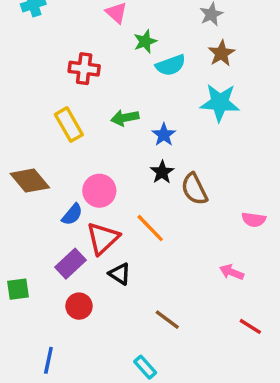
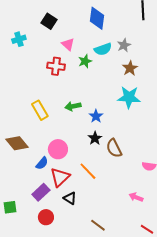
cyan semicircle: (171, 65) -> (103, 49), moved
red cross: (84, 69) -> (56, 66), moved

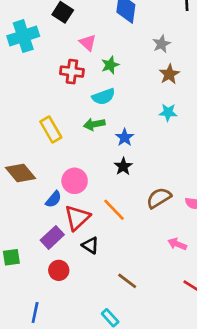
cyan cross: (19, 39) -> (23, 36), size x1.6
cyan semicircle: (103, 49) -> (104, 97), moved
cyan star: (129, 97) -> (168, 112), size x0.6
brown semicircle: (114, 148) -> (159, 198), moved, turned 84

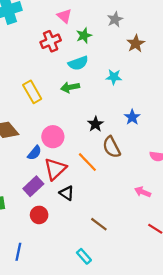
gray star: (161, 44) -> (115, 19), moved
red cross: (72, 72) -> (51, 41), turned -30
cyan star: (168, 112) -> (114, 77), moved
blue star: (125, 137) -> (132, 117), moved
brown semicircle: (159, 198) -> (112, 147), moved, turned -85

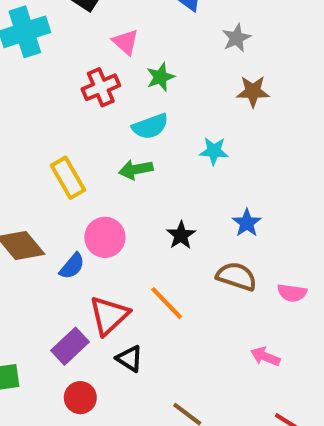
gray star: (115, 19) -> (236, 38), moved
brown star: (136, 44) -> (253, 91), turned 30
pink circle: (53, 137) -> (105, 237), moved
brown semicircle: (112, 147) -> (236, 276), moved, turned 135
blue semicircle: (34, 153) -> (72, 266), moved

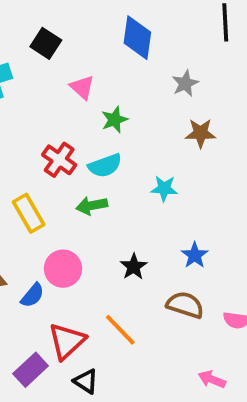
red cross: (101, 87) -> (59, 160), moved, turned -32

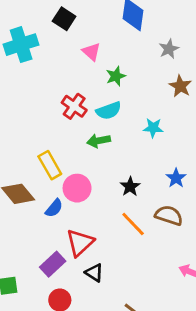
brown star: (200, 133) -> (180, 86), turned 30
yellow rectangle: (29, 213) -> (50, 165), moved
orange line: (120, 330) -> (133, 224), moved

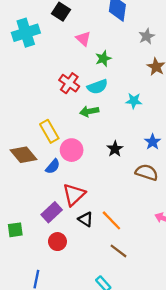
orange line: (133, 224) -> (111, 220), moved

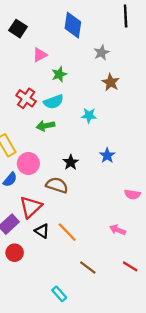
pink triangle: (83, 39) -> (40, 55), turned 49
brown semicircle: (147, 172) -> (57, 185), moved
brown line: (118, 251) -> (88, 268), moved

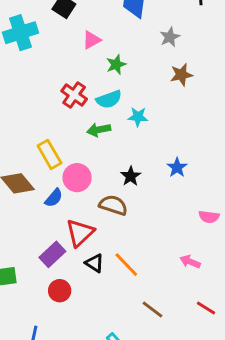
brown star: (111, 82) -> (181, 75), turned 30
cyan star: (89, 115) -> (138, 117), moved

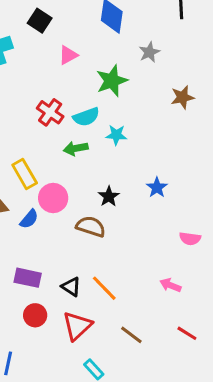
green star: (116, 65) -> (112, 81), moved, size x1.5
brown star: (181, 75) -> (182, 97), moved
red triangle: (80, 233) -> (77, 326), moved
purple rectangle: (52, 254) -> (28, 278), turned 55

